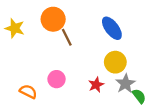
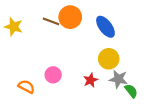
orange circle: (53, 19) -> (70, 17), moved
brown line: (67, 37) -> (51, 21), moved, turned -42
gray star: (125, 84) -> (118, 79), turned -30

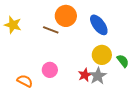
brown line: (51, 21) -> (51, 30), moved
gray star: (118, 79) -> (98, 76), moved, turned 30
green semicircle: (131, 91) -> (123, 61), moved

